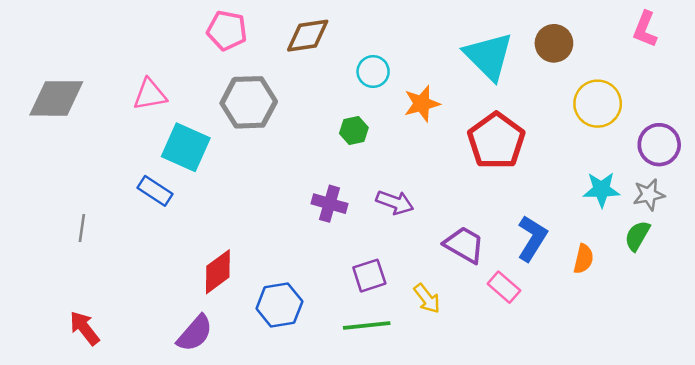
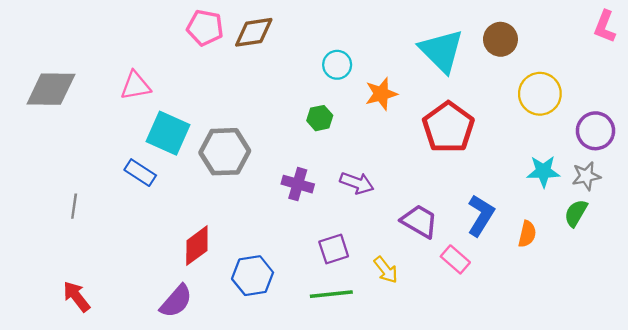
pink L-shape: (645, 29) -> (605, 27), moved
brown diamond: (308, 36) -> (254, 32), moved
gray hexagon: (249, 102) -> (225, 152), moved

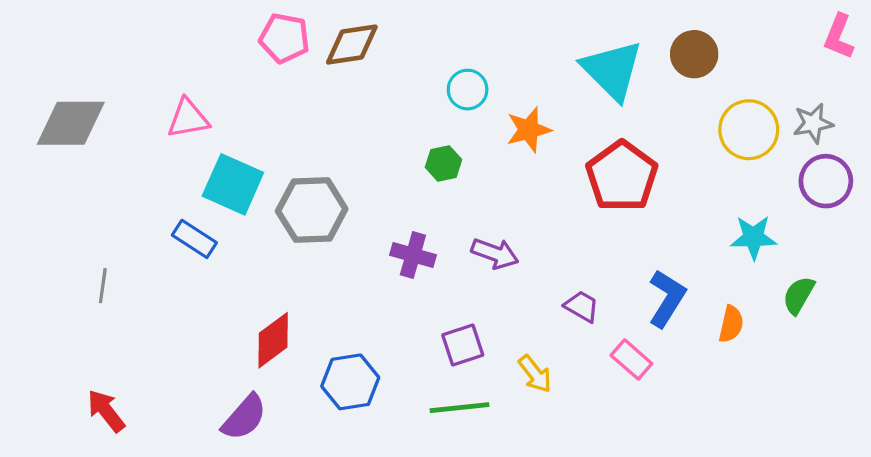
gray star: (586, 176) -> (813, 123), moved
purple trapezoid: (419, 221) -> (582, 306), size x0.7

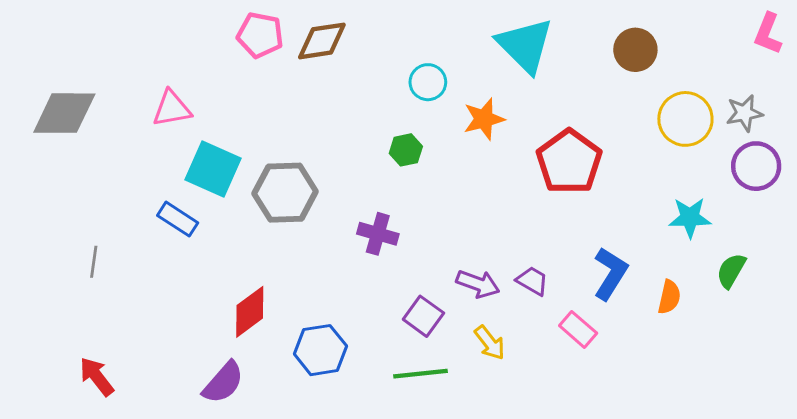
cyan triangle: (612, 70) -> (525, 45), moved
purple arrow: (495, 253) -> (478, 284), moved
purple square: (463, 345) -> (423, 316), turned -36

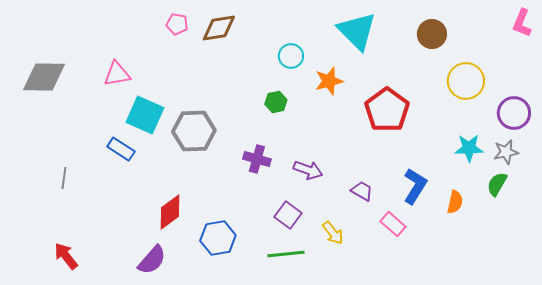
pink pentagon: (260, 35) -> (177, 24), size x0.7
gray star: (744, 113) -> (506, 152), moved
purple arrow: (478, 284) -> (308, 170), moved

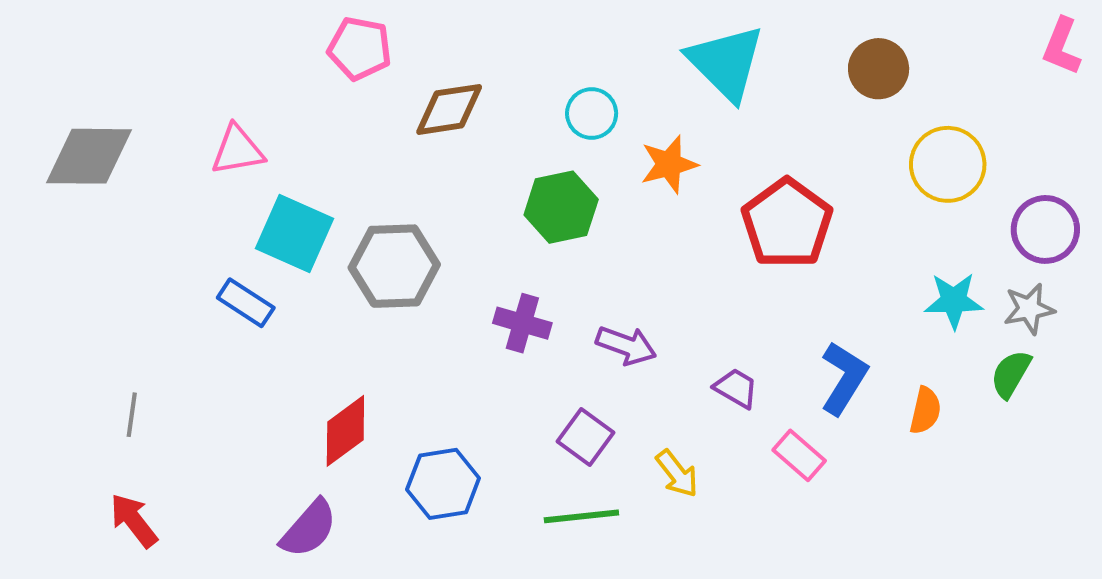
pink pentagon: (177, 24) -> (360, 48), size x1.4
brown diamond: (219, 28) -> (449, 109), moved
green hexagon: (276, 102) -> (561, 207), size x1.6
gray line: (64, 178) -> (132, 415), moved

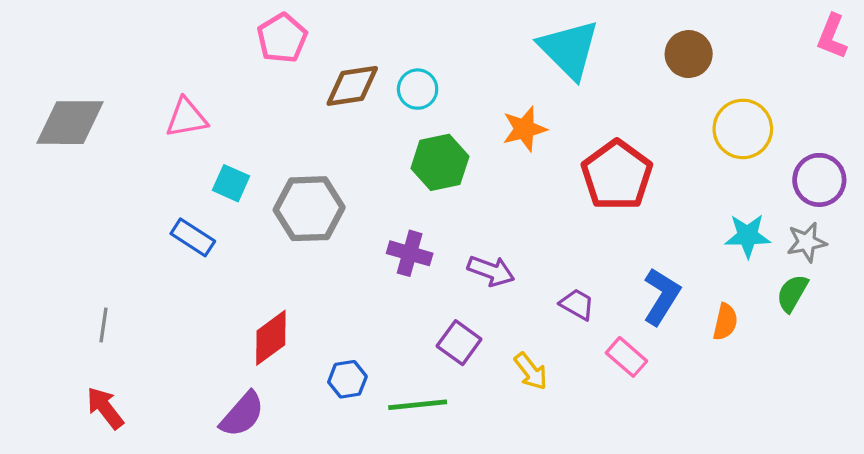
pink pentagon: (360, 48) -> (282, 38), turned 30
cyan circle: (592, 113) -> (418, 89), moved
cyan square: (295, 234) -> (231, 183), size x0.6
blue hexagon: (443, 484) -> (347, 379), size x0.7
green line: (581, 516) -> (418, 405), moved

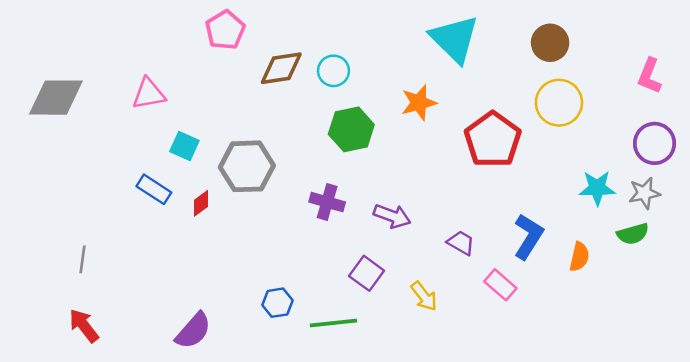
pink L-shape: (832, 36) -> (649, 76), moved
yellow circle: (743, 129) -> (559, 103), moved
green semicircle: (792, 293) -> (633, 234), turned -136
red diamond: (271, 338) -> (201, 203), moved, size x0.6

